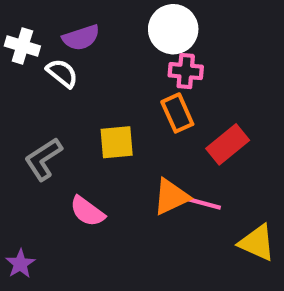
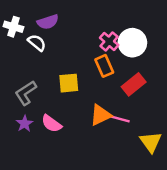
white circle: (173, 29) -> (132, 43), moved
pink cross: (186, 71) -> (109, 41), turned 36
yellow triangle: (257, 243) -> (151, 142), turned 30
purple star: (20, 264) -> (25, 124), moved

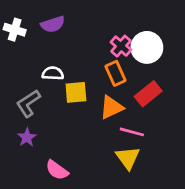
white semicircle: (37, 43) -> (53, 73), moved, turned -36
orange triangle: (101, 115) -> (111, 107), moved
pink semicircle: (51, 124) -> (57, 170), moved
yellow triangle: (151, 142) -> (128, 158), moved

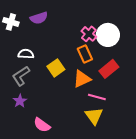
white semicircle: (53, 73) -> (26, 54), moved
yellow square: (76, 92) -> (56, 68), turned -30

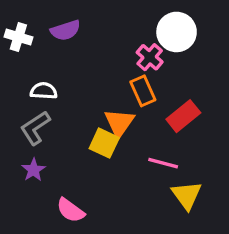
white circle: (108, 35) -> (177, 32), moved
yellow square: (56, 68) -> (104, 143), moved, turned -30
orange triangle: (82, 79) -> (119, 123), moved, turned -30
yellow triangle: (94, 116) -> (187, 195), moved

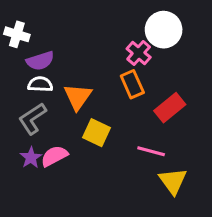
purple semicircle: (66, 30) -> (40, 61), moved
orange triangle: (119, 123) -> (78, 97), moved
pink semicircle: (71, 210) -> (54, 156), moved, turned 116

